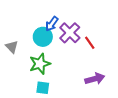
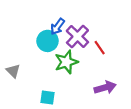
gray triangle: (12, 47) -> (13, 71), moved
green star: (40, 64) -> (66, 62), moved

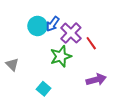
cyan circle: (48, 41) -> (37, 26), moved
cyan square: (48, 98) -> (44, 89), turned 32

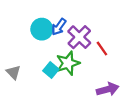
cyan square: (44, 89) -> (51, 70), moved

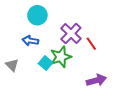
blue arrow: (59, 27) -> (30, 41), moved, turned 63
cyan circle: (42, 29) -> (37, 15), moved

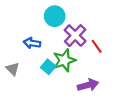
cyan circle: (37, 15) -> (55, 16), moved
purple arrow: (96, 80) -> (88, 85), moved

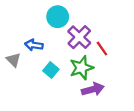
green star: (64, 60) -> (81, 68), moved
gray triangle: (13, 69) -> (13, 60), moved

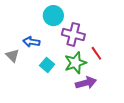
purple cross: (79, 37) -> (73, 34), turned -30
red line: (102, 48) -> (96, 53), moved

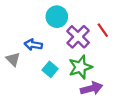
purple cross: (73, 34) -> (78, 37), turned 30
red line: (96, 53) -> (103, 30), moved

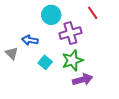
red line: (103, 30) -> (93, 13), moved
purple cross: (78, 37) -> (70, 33), turned 30

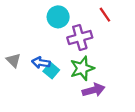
blue arrow: (30, 40) -> (41, 63), moved

